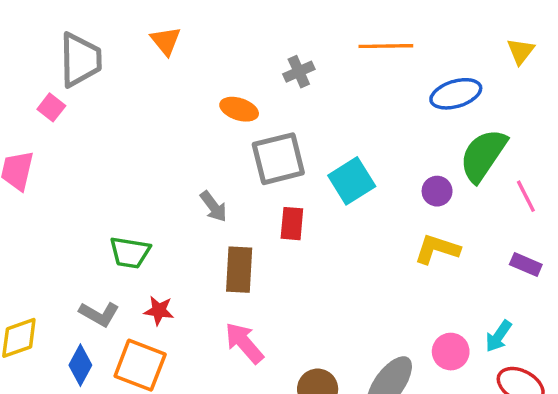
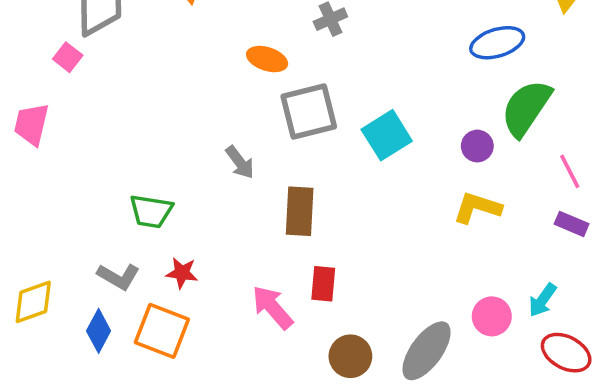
pink line: (526, 196) -> (570, 171), moved
red rectangle: (292, 224) -> (323, 284), moved
brown rectangle: (239, 270) -> (300, 211), moved

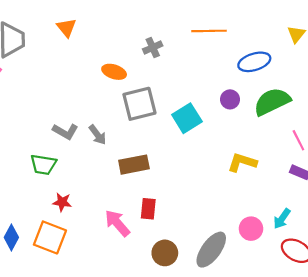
green semicircle: (526, 108) -> (272, 102), turned 30
purple circle: (477, 146) -> (230, 99), moved
brown rectangle: (300, 211) -> (134, 165), turned 76
gray L-shape: (118, 277) -> (65, 131), moved

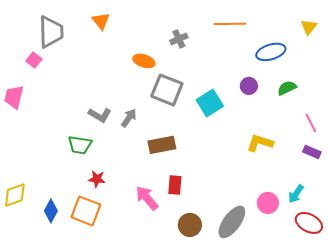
green semicircle: (272, 102) -> (287, 88), size x0.6
gray square: (139, 104) -> (167, 90), turned 36
gray arrow: (97, 135) -> (129, 118), turned -108

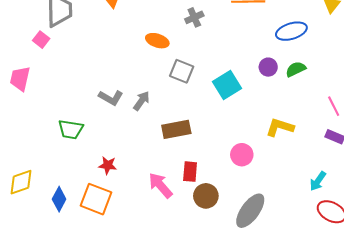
green semicircle: (287, 88) -> (296, 69), moved
gray square: (167, 90) -> (182, 71), size x0.7
green trapezoid: (80, 145) -> (71, 129), moved
pink circle: (268, 203) -> (242, 155), moved
brown circle: (190, 225) -> (206, 196), moved

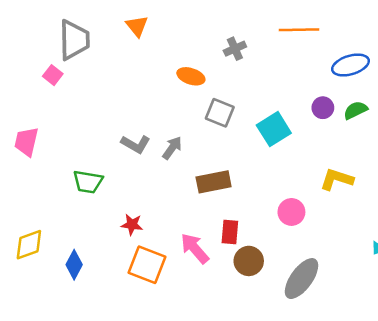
pink trapezoid: (20, 79) -> (26, 142), moved
orange square: (96, 199) -> (147, 265), moved

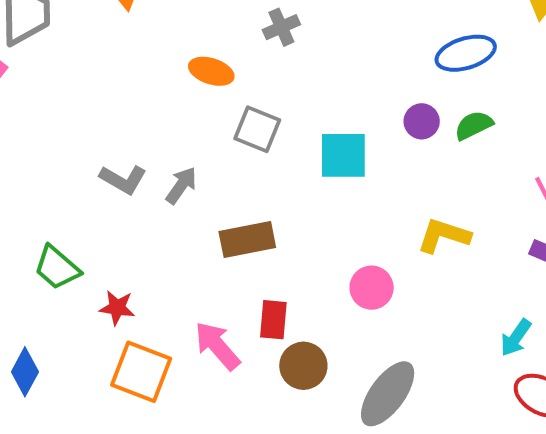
cyan square: (274, 129) -> (343, 155), turned 32
green trapezoid: (88, 182) -> (57, 268), moved, turned 32

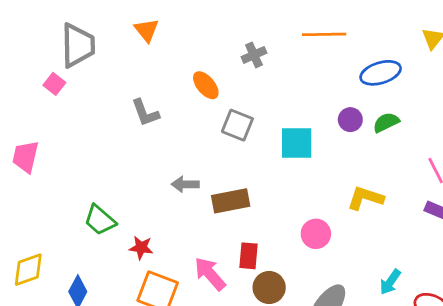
orange ellipse: (211, 71) -> (206, 85), turned 32
gray L-shape: (123, 179) -> (145, 113), moved, turned 40
gray arrow: (181, 185) -> (185, 184), moved, turned -124
cyan arrow: (516, 338) -> (390, 282), moved

